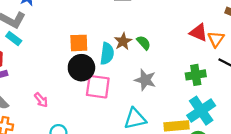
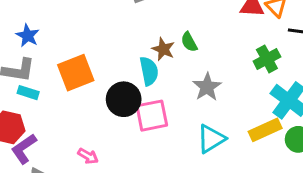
orange square: (79, 43) -> (76, 73), moved, size x1.4
green semicircle: (144, 43) -> (189, 42), turned -147
gray star: (145, 80) -> (207, 87), turned -30

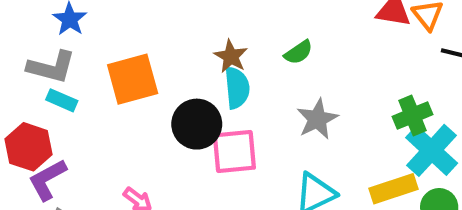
green semicircle: (189, 42) -> (298, 52), turned -102
brown star: (163, 49) -> (231, 56), moved
green cross: (267, 59) -> (412, 116), moved

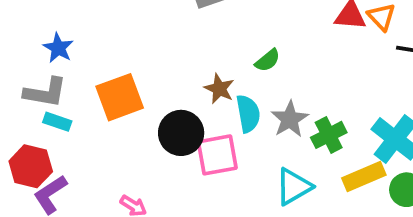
brown star: (231, 56) -> (219, 89), moved
cyan semicircle: (237, 88) -> (248, 114), moved
green cross: (412, 116) -> (329, 135), moved

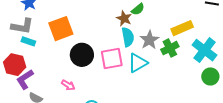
brown star: (219, 89) -> (124, 18), moved
black circle: (181, 133) -> (82, 55), moved
yellow rectangle: (364, 176) -> (182, 28), moved
cyan triangle: (294, 187) -> (138, 63), moved

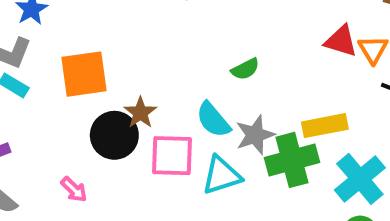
brown star: (124, 18) -> (140, 113), moved
cyan semicircle: (128, 37) -> (213, 120), turned 138
green cross: (170, 48) -> (292, 160), size x1.4

